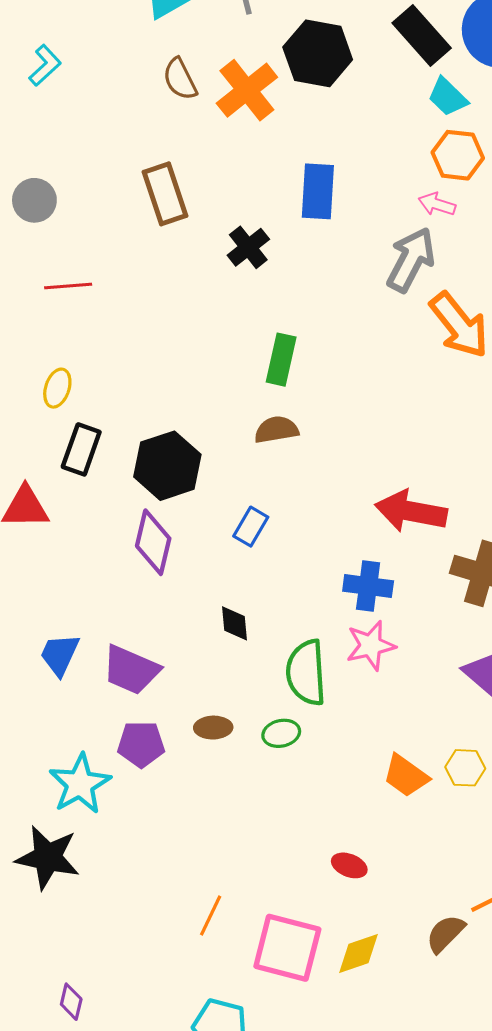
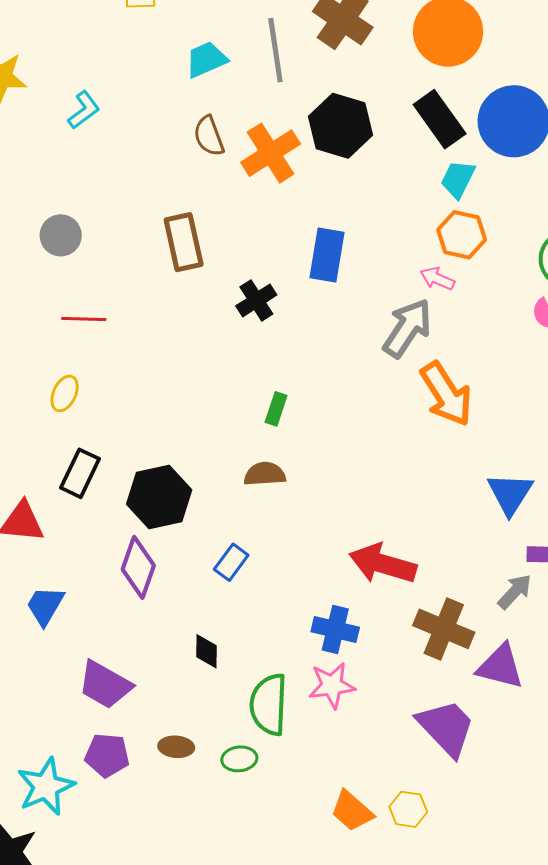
cyan trapezoid: (448, 97) -> (458, 179), turned 66
green rectangle: (281, 360) -> (276, 409), size x0.7
yellow ellipse: (57, 388) -> (65, 393), moved
blue trapezoid: (60, 655) -> (45, 606), moved

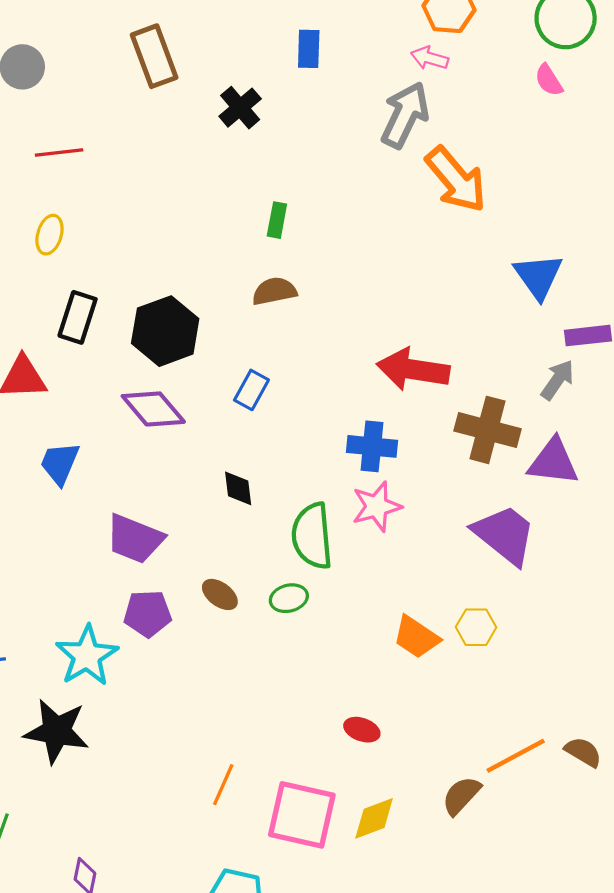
blue rectangle: (327, 255) -> (309, 49), size x0.7
purple diamond: (138, 567) -> (153, 409), turned -52
brown ellipse: (176, 747) -> (220, 594), turned 40

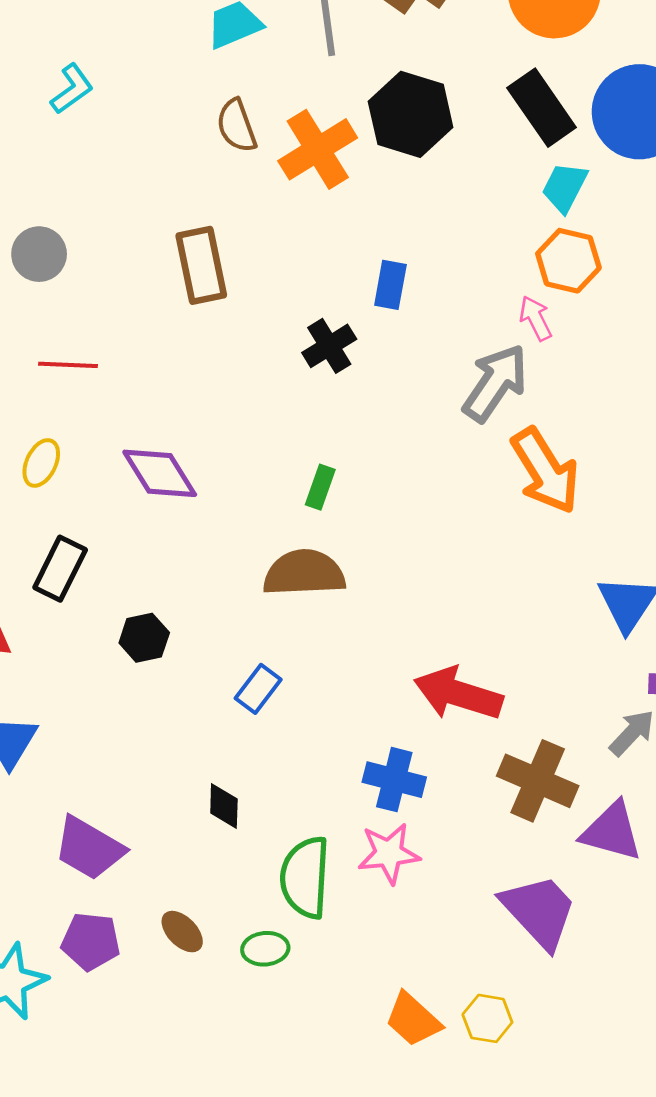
pink arrow: (430, 58) -> (536, 318), turned 39
black cross: (240, 108) -> (329, 346), moved
brown semicircle: (274, 291) -> (304, 573), size x1.5
black hexagon: (165, 331) -> (144, 638), moved, size x0.6
purple diamond: (153, 409) -> (160, 473), moved

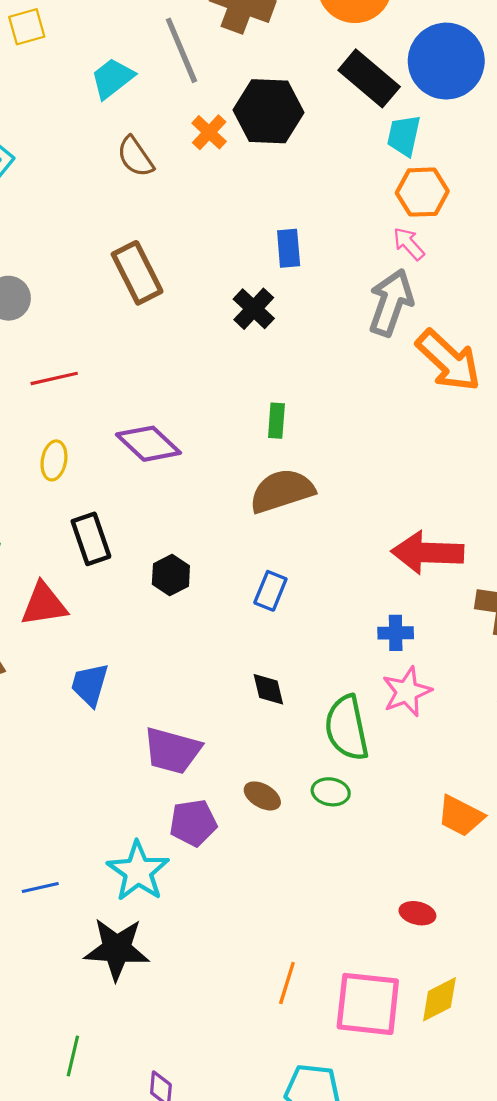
orange cross: (318, 149) -> (209, 132), moved, size x0.6
black rectangle: (60, 569) -> (91, 539), turned -30
blue cross: (394, 780) -> (396, 633), size x0.7
green ellipse: (265, 949) -> (331, 792), turned 30

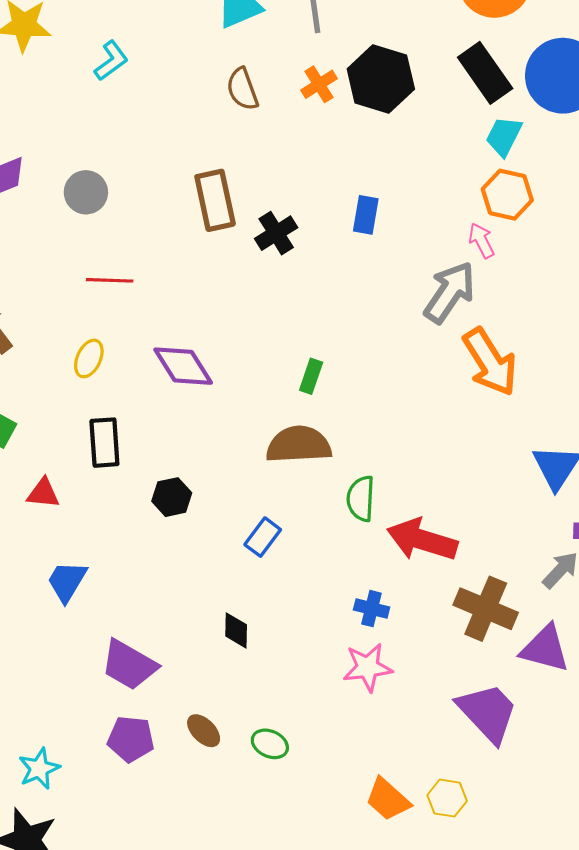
black cross: (254, 309) -> (276, 233), moved
red triangle: (44, 604) -> (43, 493), size x0.7
green semicircle: (347, 728) -> (361, 499), moved, size x0.7
cyan star: (138, 871) -> (39, 769), moved, size x0.7

